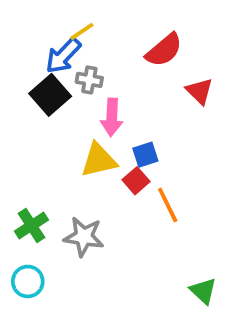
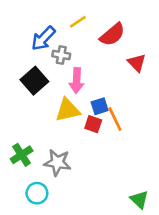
yellow line: (82, 31) -> (78, 22), moved
black square: (50, 95) -> (34, 81), moved
red square: (136, 181) -> (93, 124), turned -30
orange line: (168, 205) -> (115, 119), moved
cyan circle: (28, 281) -> (37, 193), moved

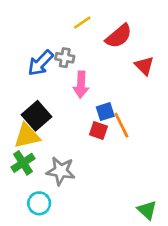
blue arrow: (43, 38) -> (40, 63), moved
black square: (34, 81) -> (36, 116), moved
yellow triangle: (68, 110) -> (27, 136), moved

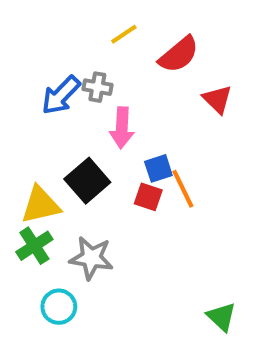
black square: (36, 116) -> (87, 181), moved

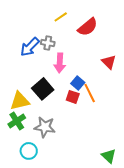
red triangle: (217, 99) -> (109, 62), moved
blue square: (158, 168) -> (78, 83), turned -32

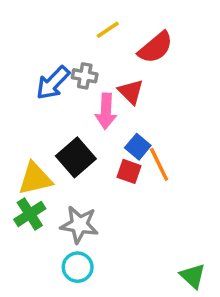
red triangle: (109, 62) -> (131, 92), moved
cyan circle: (29, 151) -> (78, 267), moved

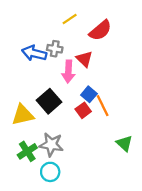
blue arrow: (53, 83) -> (34, 53), turned 60
red square: (129, 171) -> (83, 110), turned 35
green cross: (30, 214) -> (27, 151), moved
green triangle: (193, 276) -> (124, 143), moved

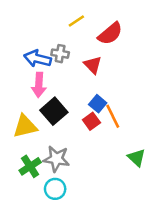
pink arrow: (68, 72) -> (39, 85), moved

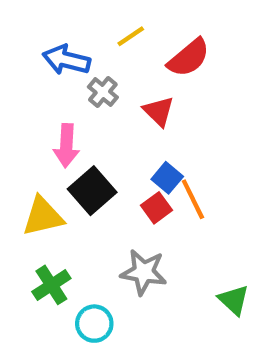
gray cross: (60, 54) -> (103, 92), turned 30
blue arrow: (38, 59) -> (66, 60), moved
green triangle: (137, 158) -> (234, 300), moved
gray star: (56, 159) -> (144, 272), moved

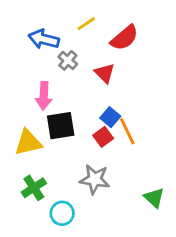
black square: (92, 191) -> (61, 126), turned 32

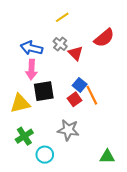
red semicircle: (124, 38) -> (104, 38), moved
blue arrow: (44, 39) -> (31, 48), moved
gray cross: (68, 60) -> (60, 44), moved
green triangle: (154, 198) -> (107, 157), moved, turned -42

